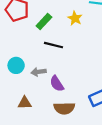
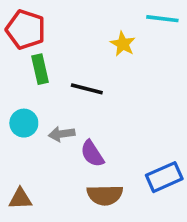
green rectangle: (44, 22) -> (40, 69), moved, turned -56
brown triangle: (25, 103) -> (20, 199), moved

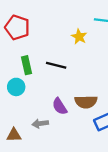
green rectangle: (40, 69) -> (26, 65), moved
gray arrow: (62, 134) -> (40, 124), moved
brown semicircle: (105, 195) -> (86, 102), moved

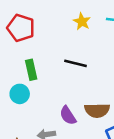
yellow star: (79, 37) -> (82, 22), moved
black line: (56, 65) -> (76, 63), moved

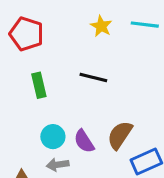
cyan circle: (20, 94) -> (53, 137), moved
brown semicircle: (97, 110) -> (120, 135), turned 125

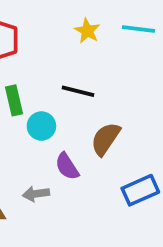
brown semicircle: (120, 135) -> (106, 139), moved
cyan circle: (53, 137) -> (41, 126), moved

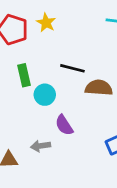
yellow star: (87, 31) -> (46, 23), moved
brown semicircle: (106, 139) -> (99, 88), moved, turned 60

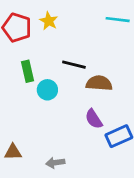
purple semicircle: (64, 125) -> (94, 119), moved
gray arrow: (41, 146) -> (55, 163), moved

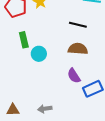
black line: (74, 65) -> (78, 25), moved
brown triangle: (13, 152) -> (13, 110), moved

